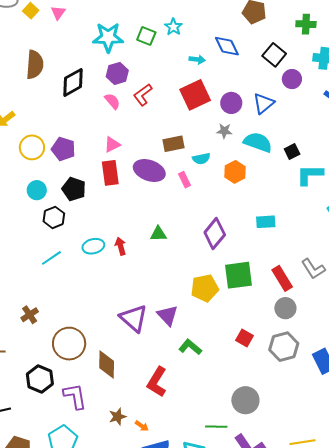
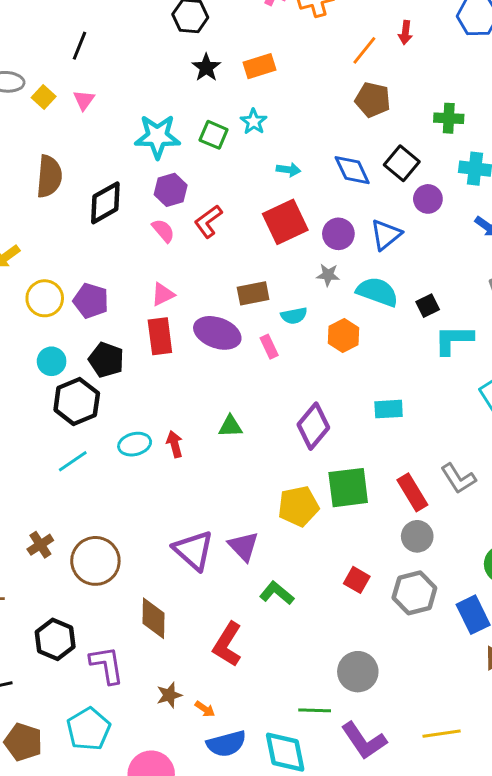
blue diamond: (227, 46) -> (352, 170), moved
black hexagon: (54, 217) -> (77, 402), size x1.4
brown circle: (69, 344) -> (95, 561), moved

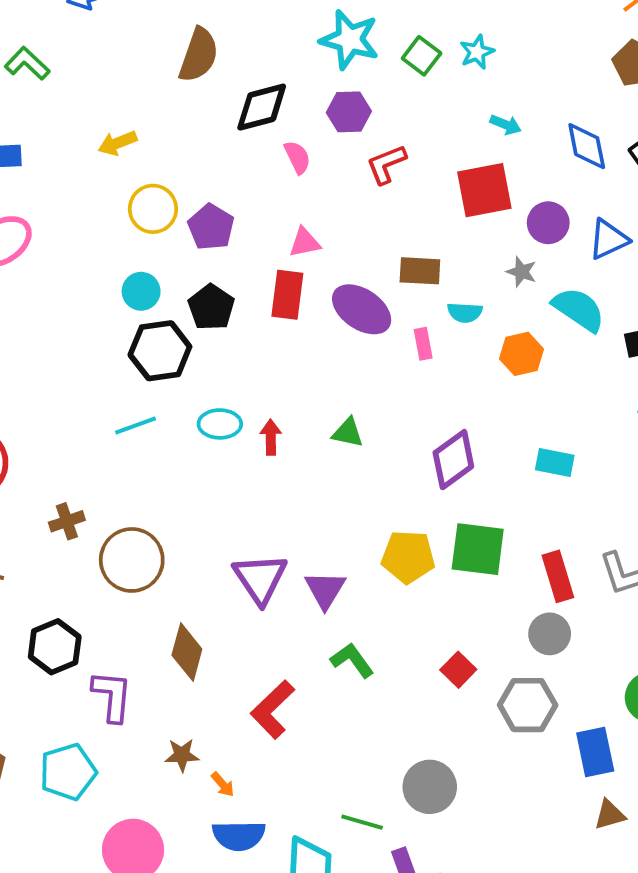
pink semicircle: (163, 231) -> (297, 157), moved

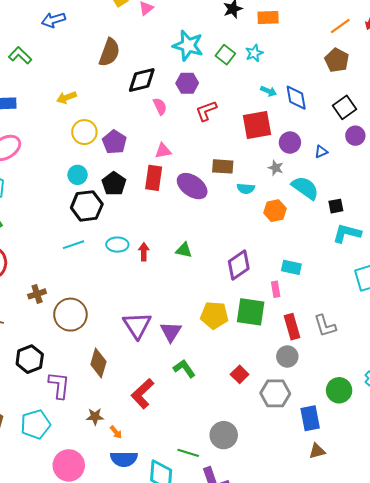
blue diamond: (587, 146) -> (296, 98), moved
blue triangle: (608, 239) -> (321, 152), size x0.6
pink rectangle: (423, 344) -> (276, 289), moved

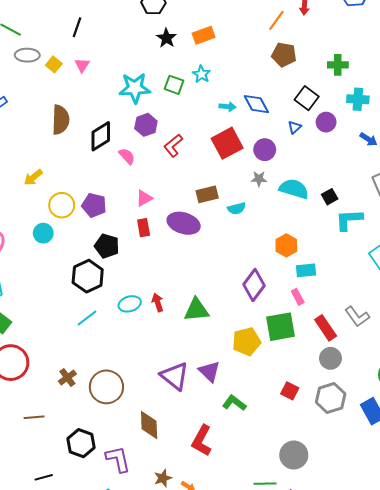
blue triangle: (321, 152) -> (294, 127), moved
cyan circle: (78, 175) -> (43, 233), moved
red rectangle: (154, 178) -> (144, 228), size x0.7
orange hexagon: (275, 211) -> (286, 245), moved
green triangle: (184, 250) -> (196, 310), moved, size x1.5

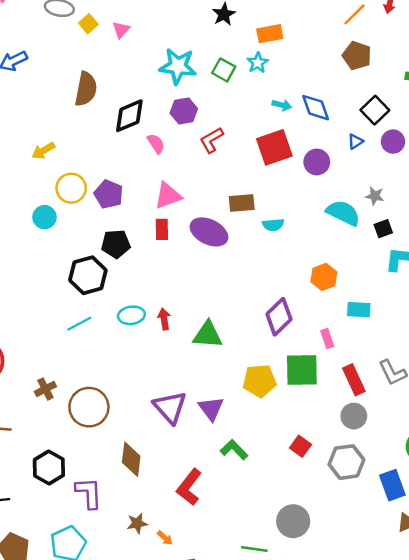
orange rectangle: (204, 35) -> (270, 34), moved
gray star: (259, 179) -> (375, 196), moved
pink triangle: (144, 198) -> (168, 196), size x1.4
black pentagon: (107, 246) -> (116, 244), turned -30
cyan rectangle: (306, 270) -> (359, 310), moved

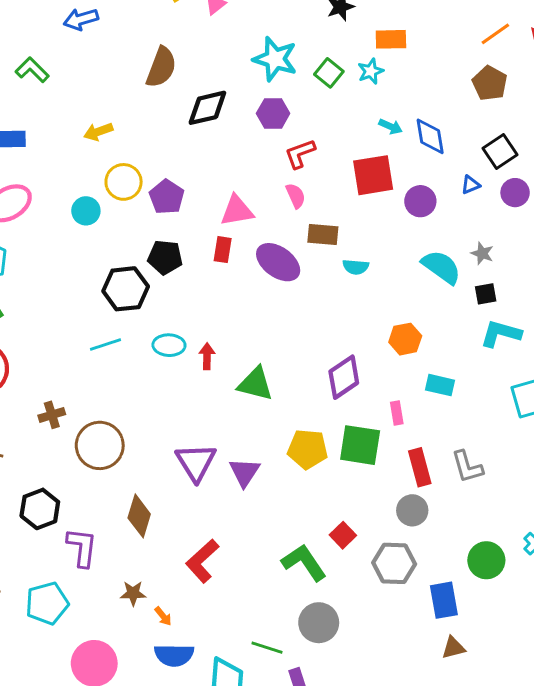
pink semicircle: (156, 144) -> (296, 196), moved
green L-shape: (234, 450) -> (304, 562), moved, size x1.4

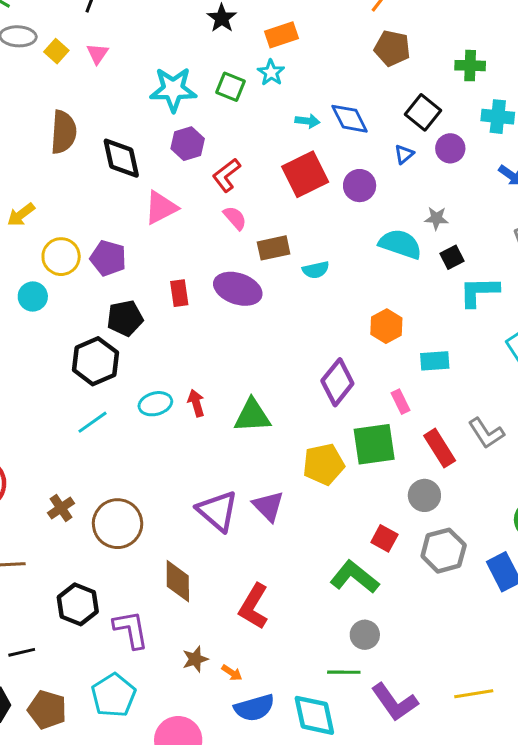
black diamond: (207, 108) -> (121, 158), turned -72
pink triangle: (237, 211) -> (161, 208), moved
gray circle: (412, 510) -> (424, 495), moved
gray circle: (319, 623) -> (365, 635), moved, size x0.7

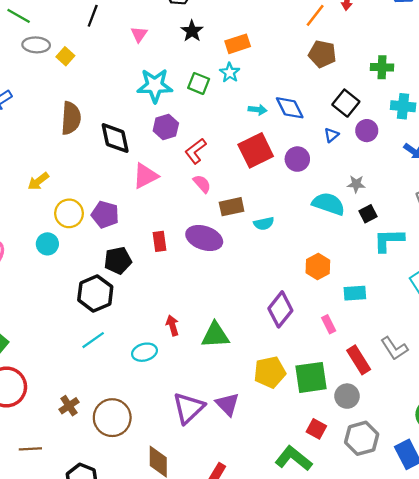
pink triangle: (98, 54) -> (139, 34), moved
cyan ellipse: (155, 404) -> (144, 352), moved
green square: (374, 444) -> (311, 377), moved
purple triangle: (217, 511) -> (189, 408), turned 36

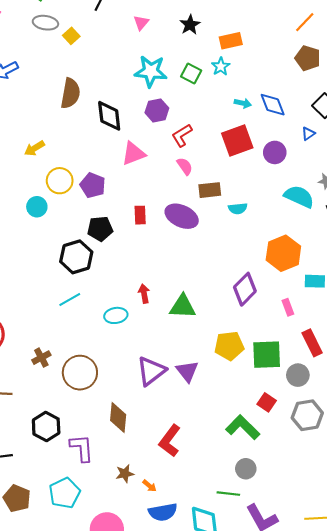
orange hexagon: (318, 267) -> (283, 253), size x1.5

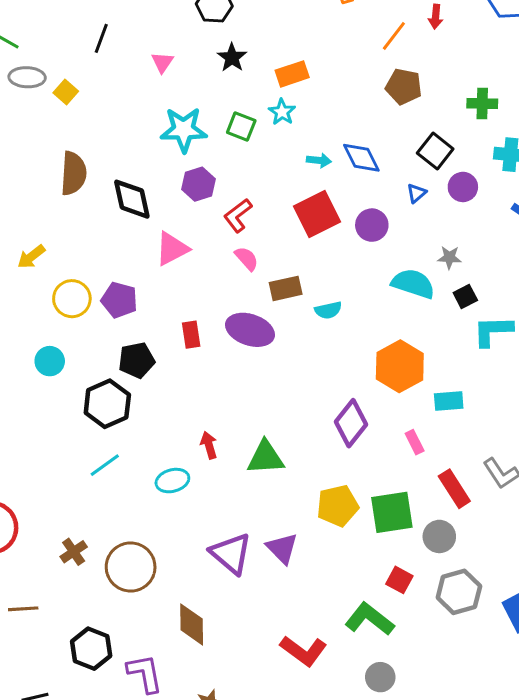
cyan circle: (37, 207) -> (50, 361), moved
purple triangle: (151, 371) -> (231, 554), turned -36
red L-shape: (170, 441) -> (304, 651), moved, turned -84

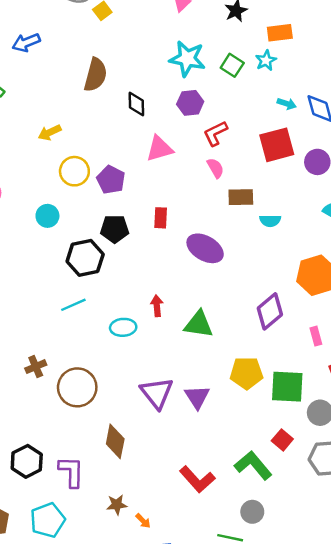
black diamond: (132, 199) -> (136, 104), size x0.7
purple ellipse: (250, 330) -> (205, 248), moved
black hexagon: (91, 649) -> (27, 461), moved

